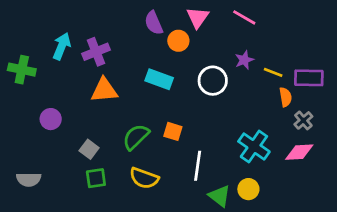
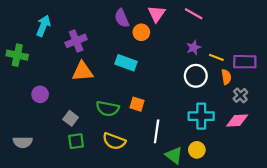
cyan arrow: (62, 46) -> (43, 26), moved
white circle: (213, 81) -> (196, 76), moved
green semicircle: (136, 137) -> (108, 108), turned -125
cyan cross: (254, 147) -> (201, 116), turned -35

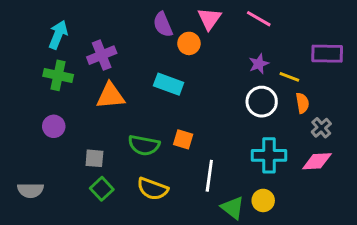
green cross: (17, 55) -> (58, 75), moved
purple rectangle: (245, 62) -> (327, 54), moved
gray square: (71, 118) -> (94, 158), turned -32
green square: (76, 141) -> (102, 189), turned -35

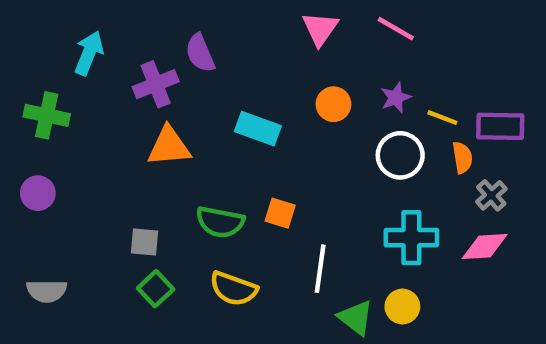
purple semicircle: (163, 25) -> (200, 53), moved
orange circle: (189, 43) -> (333, 104), moved
purple rectangle: (327, 54) -> (500, 126), moved
green cross: (58, 75) -> (47, 115), moved
purple circle: (54, 126) -> (38, 193), moved

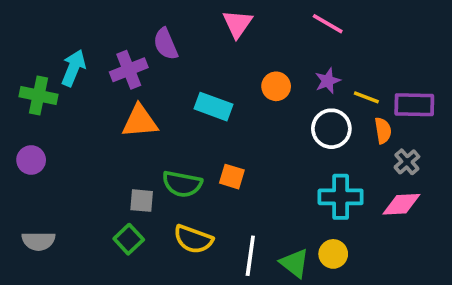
pink triangle: (320, 29) -> (237, 24), moved
cyan arrow: (89, 53) -> (73, 68), moved
gray square: (144, 242) -> (142, 201), moved
white line: (320, 269) -> (250, 256), moved

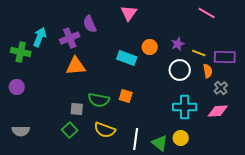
pink line: (328, 24) -> (207, 13), moved
cyan rectangle: (213, 107) -> (127, 58), moved

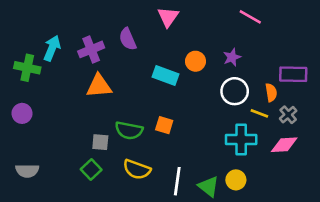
pink line: (207, 13) -> (250, 17), moved
purple semicircle: (90, 24) -> (128, 39), moved
yellow line: (199, 53) -> (259, 113), moved

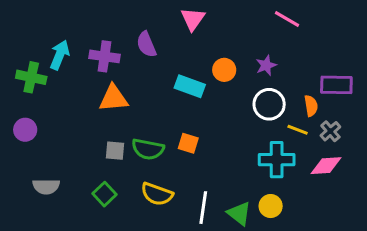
purple cross: (91, 49) -> (104, 56), turned 30
gray square: (100, 142) -> (115, 151), moved
gray semicircle: (27, 171) -> (46, 187), moved

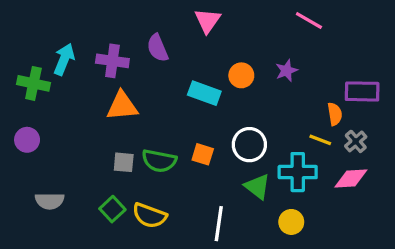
white circle: (269, 104) -> (249, 145), moved
yellow semicircle: (157, 194) -> (149, 216), moved
green triangle: (239, 214) -> (257, 187), moved

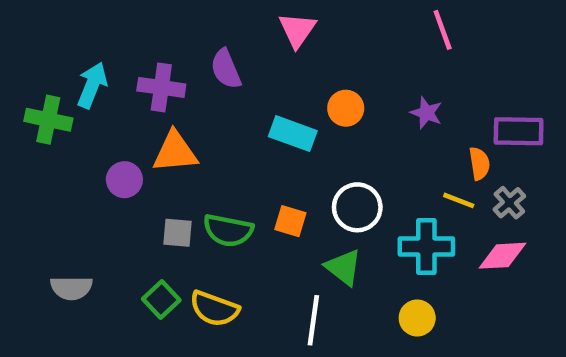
pink line: (309, 21) -> (443, 30), turned 40
purple star: (286, 71) -> (426, 113), moved, turned -30
purple circle: (27, 140) -> (124, 180), moved
green triangle: (257, 187) -> (343, 267), moved

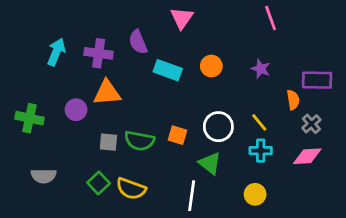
green cross: (48, 120) -> (30, 118), moved
cyan rectangle: (293, 134) -> (168, 70), moved
yellow line: (459, 200) -> (259, 122), moved, turned 30
cyan cross: (426, 247) -> (261, 151), size x0.7

